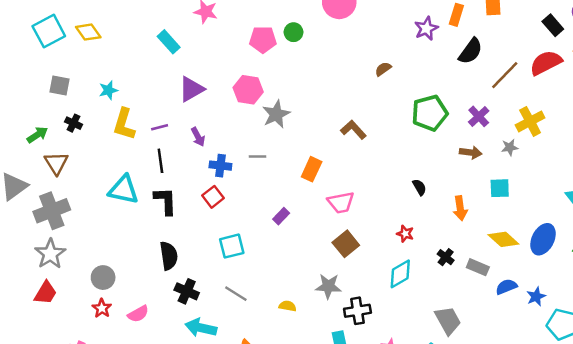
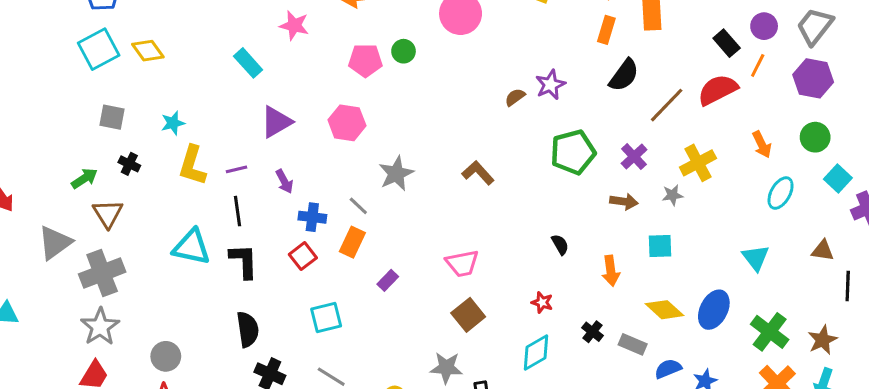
purple star: (426, 28) -> (550, 85), moved
gray star: (276, 114) -> (396, 174), moved
gray line: (257, 156) -> (358, 206), turned 42
orange rectangle: (312, 169) -> (352, 242), moved

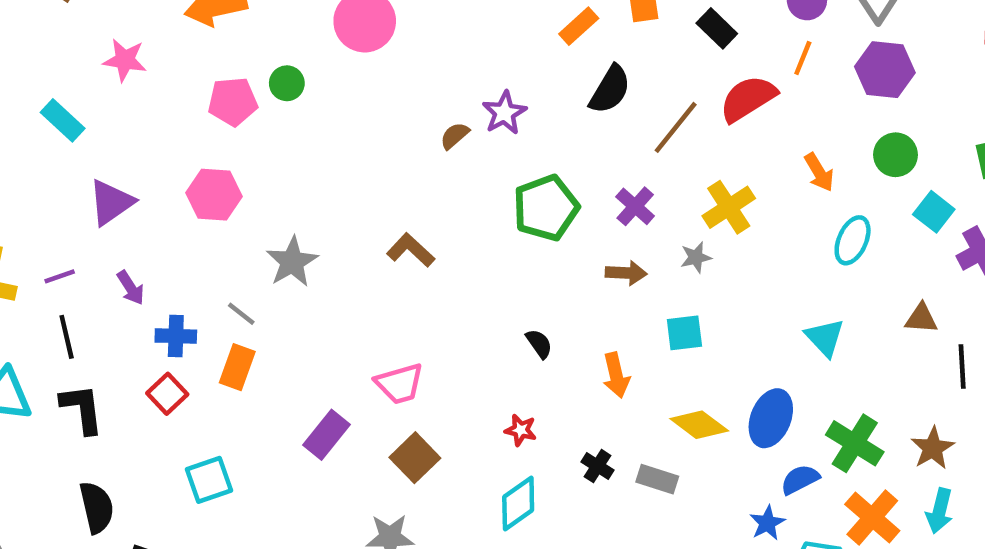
orange rectangle: (606, 30) -> (579, 26), turned 36
black rectangle: (727, 43) -> (717, 28), moved
purple rectangle: (388, 280) -> (326, 435), moved, size x1.5
blue semicircle: (668, 369) -> (800, 479), moved

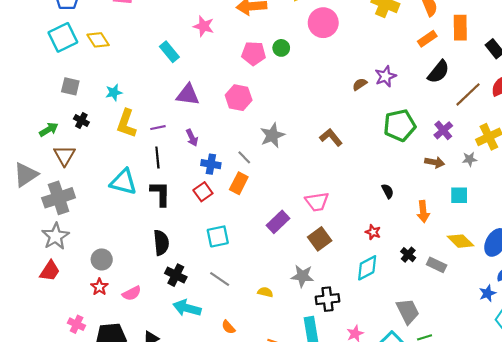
purple triangle: (111, 202) -> (188, 95), turned 35

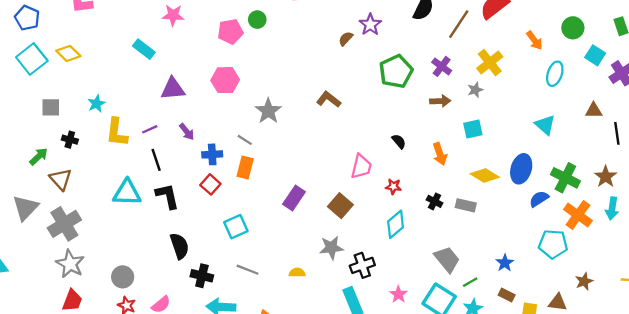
pink trapezoid: (317, 202) -> (361, 167), moved, turned -55
blue star: (487, 293) -> (505, 263), moved

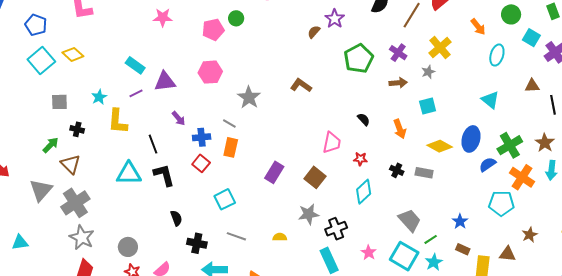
cyan rectangle: (144, 49) -> (135, 65), moved
purple line: (150, 129) -> (136, 93), moved
green cross: (565, 178) -> (510, 145), turned 35
black semicircle: (179, 246) -> (176, 218), size x0.7

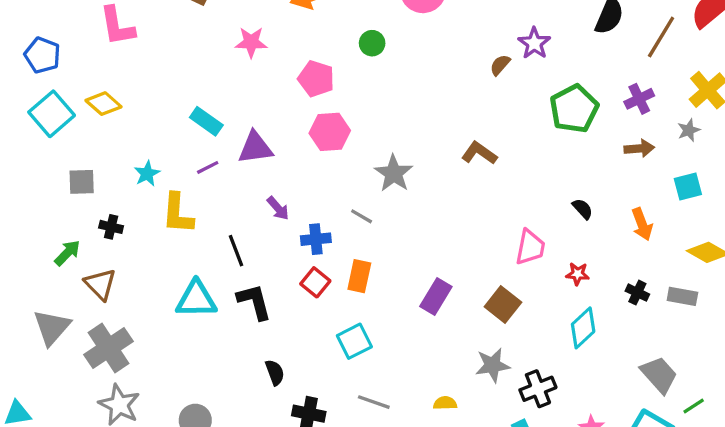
pink pentagon: (213, 30) -> (316, 79), moved, turned 30
purple cross: (398, 53) -> (639, 99), turned 30
orange rectangle: (231, 147) -> (359, 276), moved

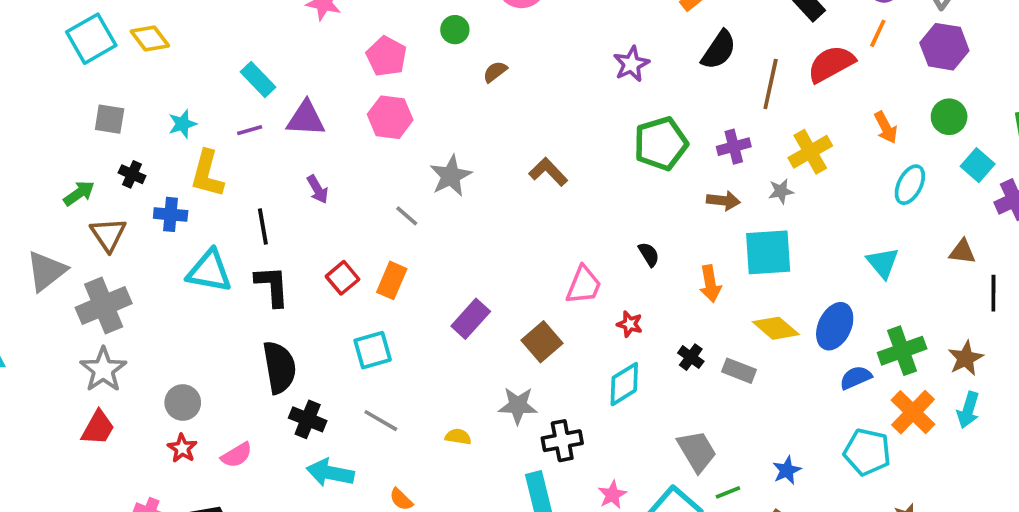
brown line: (661, 37) -> (771, 84), turned -30
brown semicircle: (500, 65) -> (495, 72), moved
cyan square: (688, 187) -> (768, 252), size x1.6
blue cross: (316, 239) -> (171, 214), moved
black semicircle: (275, 372) -> (279, 367), size x1.8

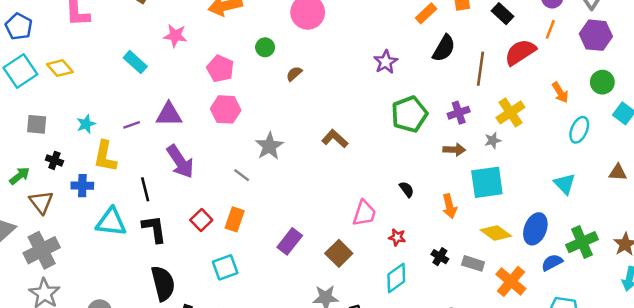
cyan rectangle: (258, 79) -> (135, 62), moved
purple arrow: (318, 189) -> (180, 162), size x1.8
orange cross: (913, 412) -> (511, 281), moved

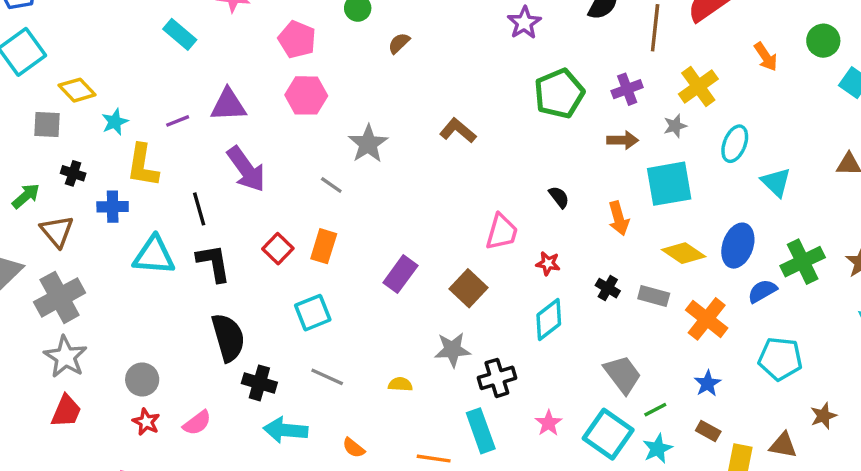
yellow diamond: (60, 68) -> (77, 90), moved
cyan ellipse: (579, 130) -> (735, 144), moved

